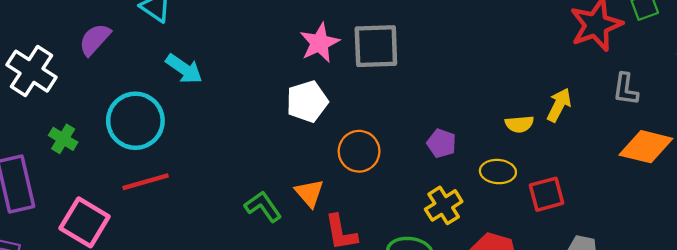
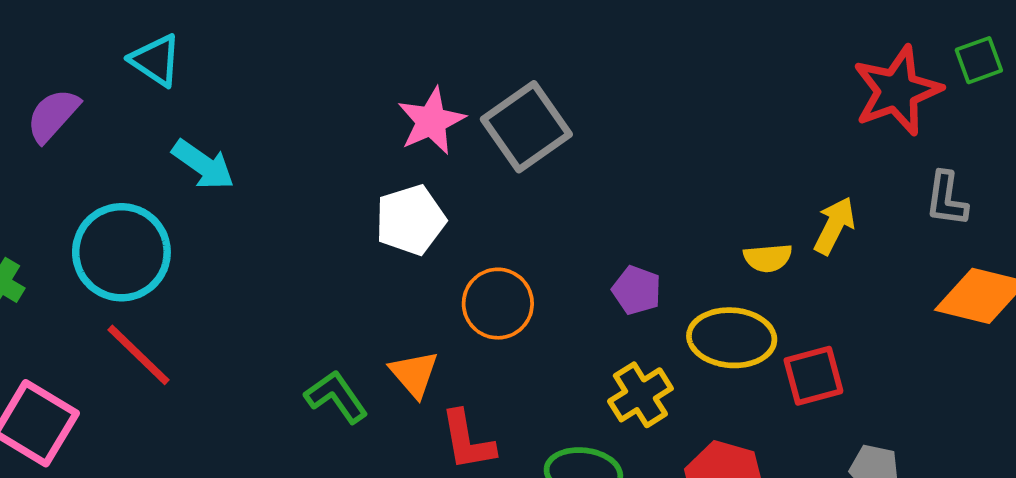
gray square: (376, 46) -> (526, 127), turned -33
yellow ellipse: (498, 172) -> (732, 338), size x1.4
red line: (146, 182) -> (139, 355), turned 60

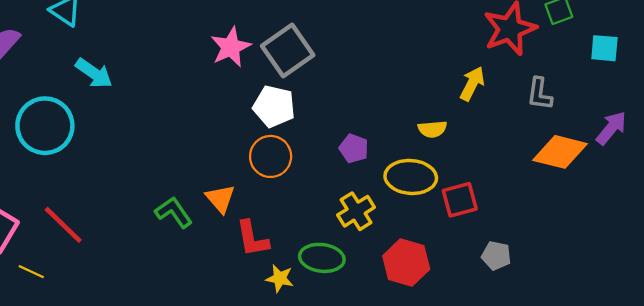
white pentagon: (410, 220) -> (274, 106), moved, turned 30
yellow arrow: (834, 226) -> (472, 84), moved
red line: (139, 355) -> (63, 225), moved

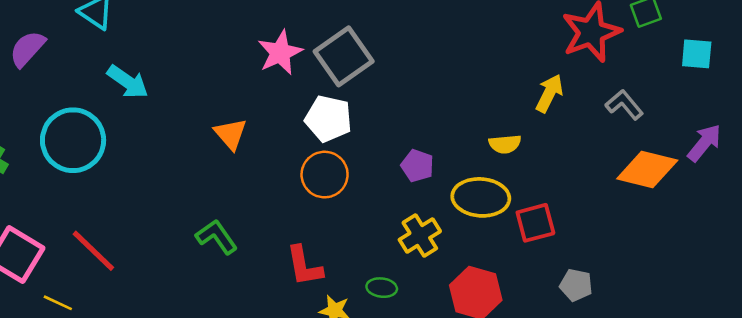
gray L-shape: (540, 94) -> (624, 105), turned 132
orange triangle: (220, 199) -> (231, 134), moved
green ellipse: (322, 258) -> (382, 288), size x0.6

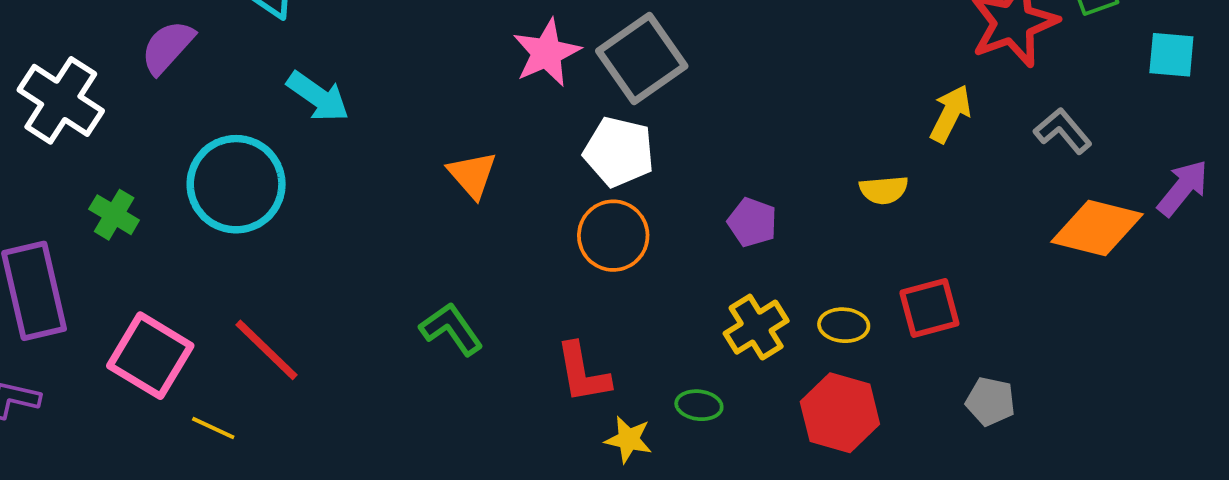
yellow ellipse: (481, 197) -> (844, 325), moved, size x0.6

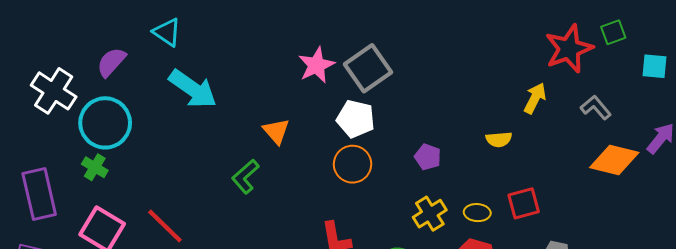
cyan arrow: (318, 97) -> (193, 89), size x1.4
cyan circle: (236, 184) -> (105, 123), moved
green cross: (114, 215) -> (95, 167), moved
green L-shape: (451, 329) -> (245, 177), moved, turned -96

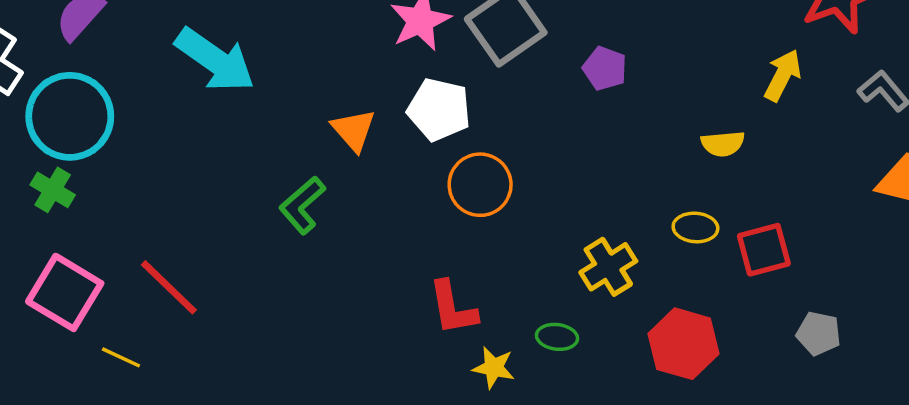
white pentagon: (356, 119) -> (439, 110), moved
purple pentagon: (428, 157) -> (605, 68), moved
yellow ellipse: (477, 213) -> (695, 227), moved

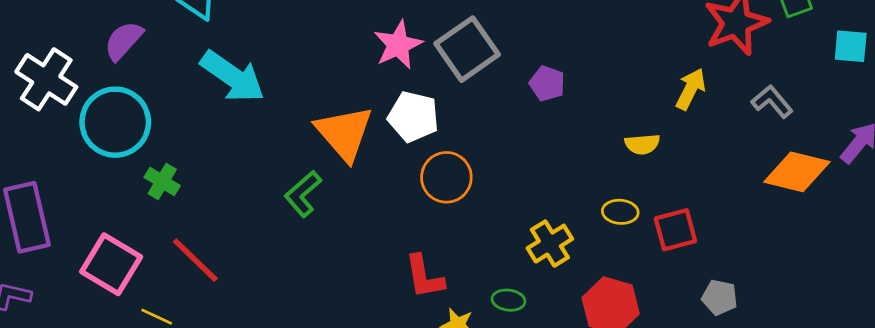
orange triangle: (354, 130) -> (344, 133), size x1.6
green cross: (53, 190) -> (162, 181), moved

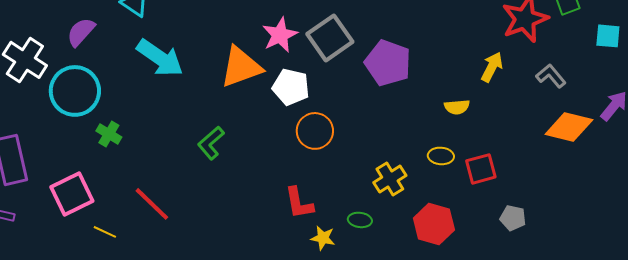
purple pentagon: (547, 84) -> (388, 63), size x1.8
orange triangle: (344, 133) -> (241, 67), moved, turned 51
red line: (195, 260) -> (152, 204), moved
pink square: (111, 264) -> (72, 194), turned 33

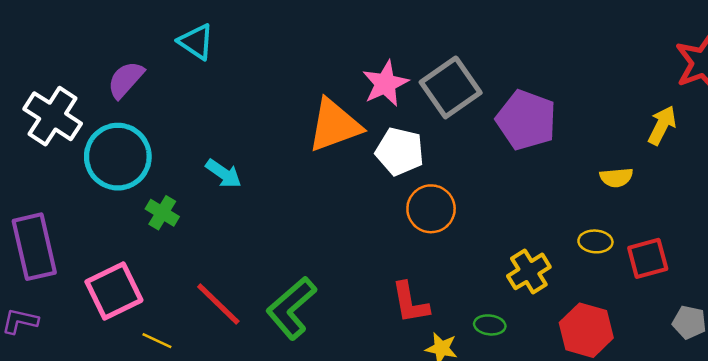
cyan arrow: (160, 58) -> (224, 174), moved, size x0.6
green L-shape: (211, 143) -> (291, 308), moved, size x1.4

